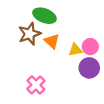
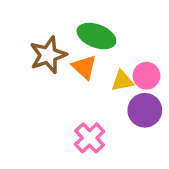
green ellipse: (44, 16) -> (96, 36), moved
pink cross: (36, 85) -> (90, 138), moved

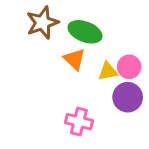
brown star: (48, 55) -> (42, 23), moved
pink cross: (90, 138) -> (79, 122), turned -32

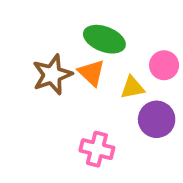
brown star: (42, 23) -> (52, 75), moved
pink circle: (129, 67) -> (164, 65), moved

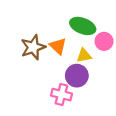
green ellipse: (104, 39) -> (83, 26), moved
purple circle: (157, 119) -> (77, 76), moved

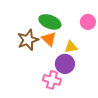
green ellipse: (83, 26) -> (50, 22), moved
pink circle: (104, 41) -> (88, 22), moved

